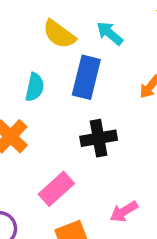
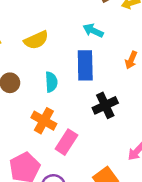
yellow semicircle: (59, 34) -> (36, 40), moved, turned -45
pink rectangle: (56, 189) -> (66, 142), moved

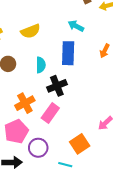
black cross: (105, 105) -> (57, 86), moved
orange cross: (44, 121) -> (25, 103), moved, turned 30

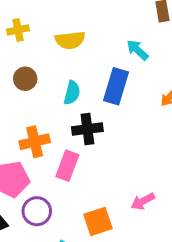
pink rectangle: (50, 113) -> (67, 166), turned -30

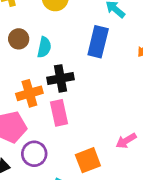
cyan semicircle: (72, 93) -> (44, 47), moved
black cross: (87, 129) -> (60, 78), moved
pink rectangle: (67, 166) -> (59, 113), turned -30

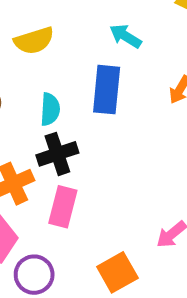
cyan semicircle: (44, 47) -> (50, 109), moved
pink rectangle: (59, 113) -> (63, 207), turned 35

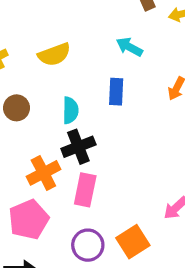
blue rectangle: (107, 90) -> (116, 92), size x0.7
purple circle: (34, 275) -> (88, 245), moved

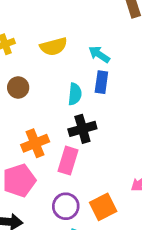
cyan arrow: (129, 47) -> (99, 54), moved
cyan semicircle: (70, 110) -> (75, 94), moved
black cross: (78, 147) -> (82, 129), moved

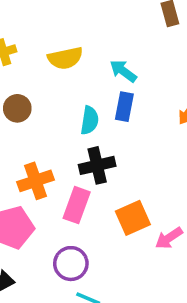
orange square: (103, 207) -> (133, 218), moved

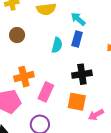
black cross: (97, 165) -> (82, 74), moved
orange square: (133, 218) -> (77, 102), turned 30

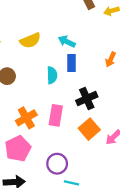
pink rectangle: (46, 92) -> (56, 115), moved
orange square: (77, 102) -> (89, 129), turned -36

